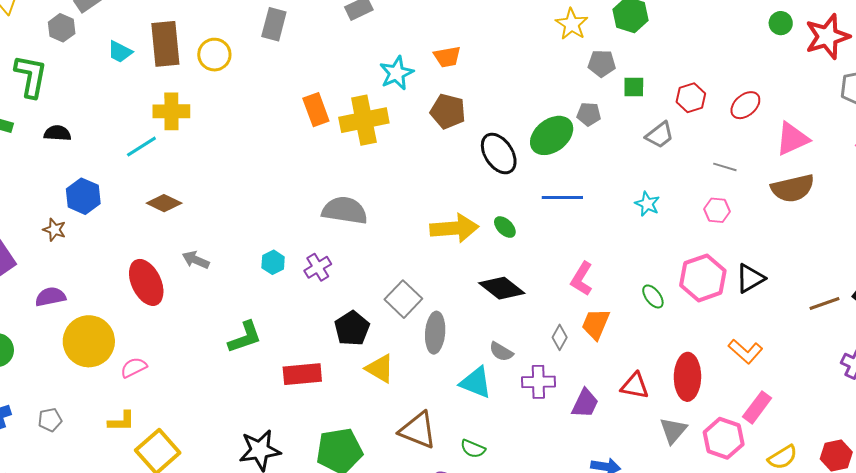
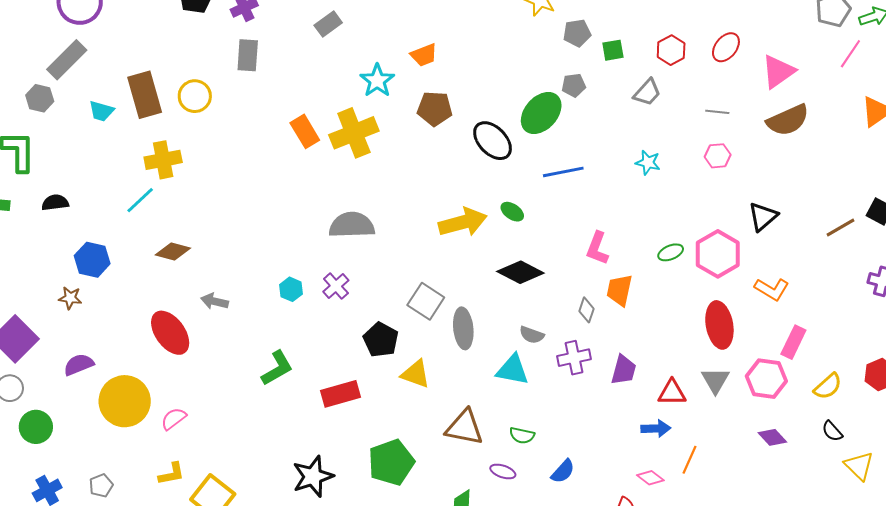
pink hexagon: (703, 278) -> (718, 254), moved
green ellipse: (653, 296) -> (671, 252), turned -65
red triangle: (635, 386) -> (672, 393), moved

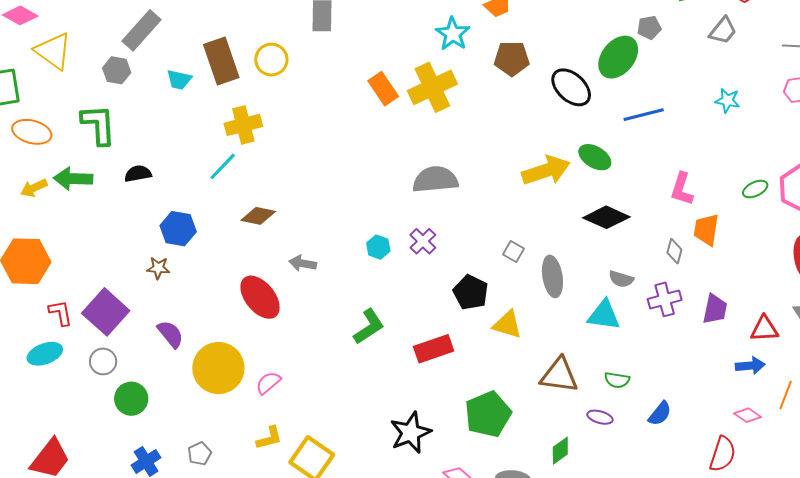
green ellipse: (512, 212) -> (595, 157), size x1.4
gray square: (426, 301) -> (514, 252), size x0.6
purple semicircle: (79, 365) -> (170, 334), turned 76

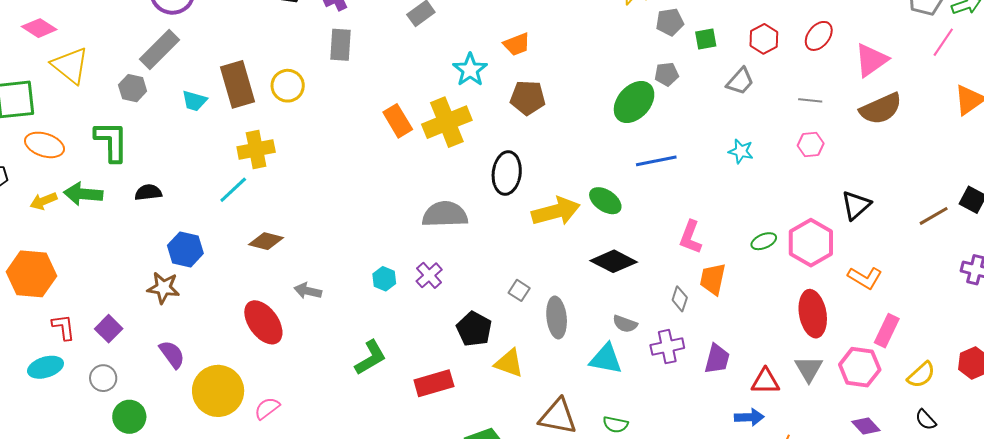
black ellipse: (571, 87) -> (507, 173), moved, turned 51
brown star: (158, 268) -> (163, 288), size x1.4
purple square: (106, 312) -> (109, 329), size x0.6

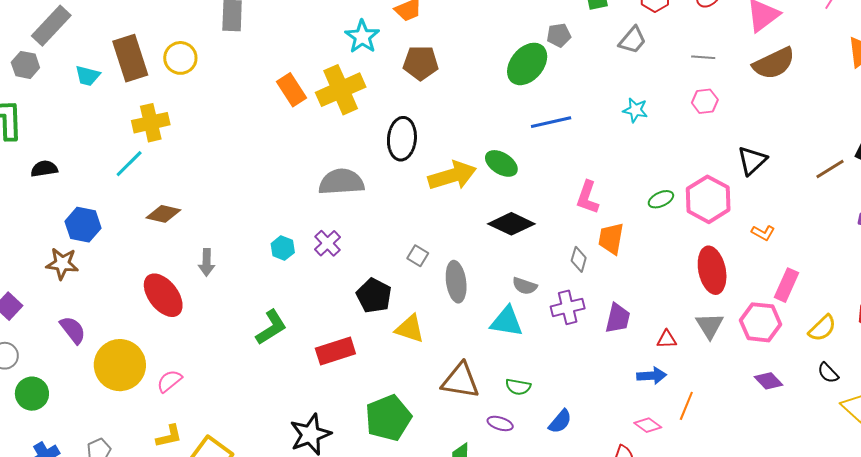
orange L-shape: (865, 278) -> (763, 233), size x0.7
gray arrow: (308, 291) -> (207, 262), turned -100
red triangle: (765, 381) -> (667, 339), size x0.7

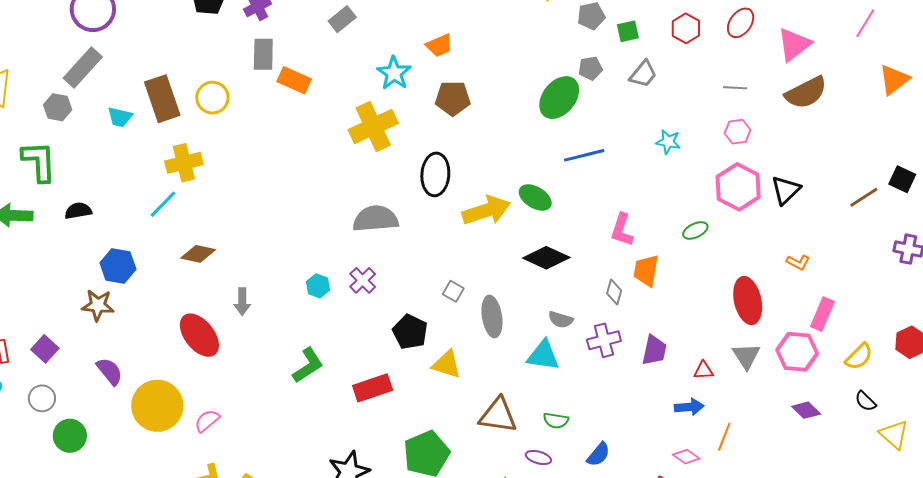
gray trapezoid: (632, 40) -> (643, 74), moved
orange rectangle: (291, 90) -> (294, 80), moved, turned -32
pink hexagon: (708, 199) -> (738, 187), moved

